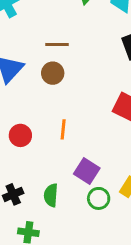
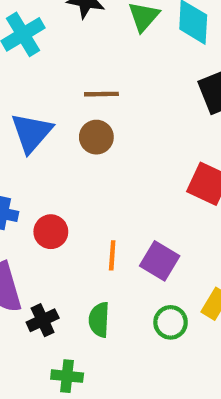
orange line: (63, 129) -> (112, 255), moved
purple square: (87, 171) -> (160, 261), moved

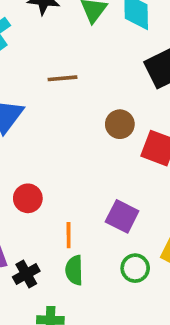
brown circle: (96, 137) -> (120, 124), moved
orange line: (112, 255) -> (69, 235), moved

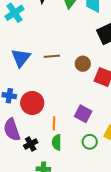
brown line: (62, 78) -> (52, 56), moved
red circle: (28, 198) -> (32, 103), size x1.5

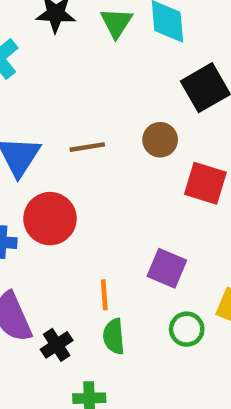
brown circle: (83, 64) -> (160, 140), moved
red circle: (32, 103) -> (50, 219), moved

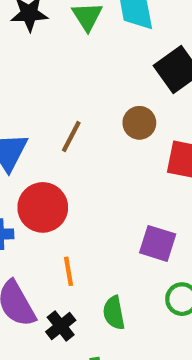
brown line: (87, 147) -> (71, 136), turned -48
orange line: (104, 295) -> (68, 271), moved

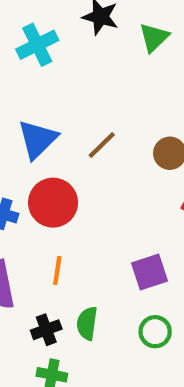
purple square: (158, 243) -> (150, 272), turned 36
black cross: (61, 326) -> (46, 330), moved

